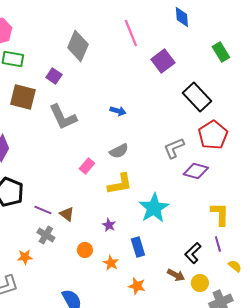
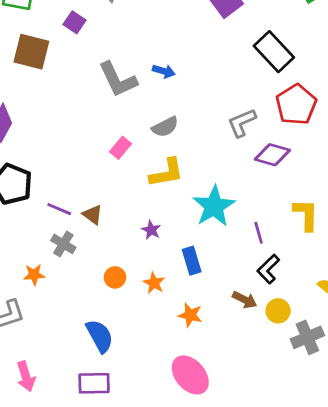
gray L-shape: (63, 117) -> (118, 79), moved
purple line: (218, 244) -> (259, 233), moved
orange circle: (85, 250) -> (115, 277), moved

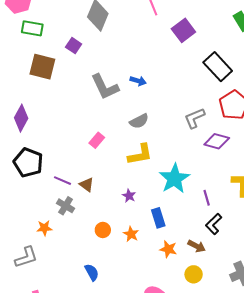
pink rectangle: (121, 148) -> (97, 140), moved
yellow circle: (278, 311) -> (194, 274), moved
orange star: (190, 315) -> (168, 249), moved
blue semicircle: (100, 336) -> (92, 272), size x0.7

